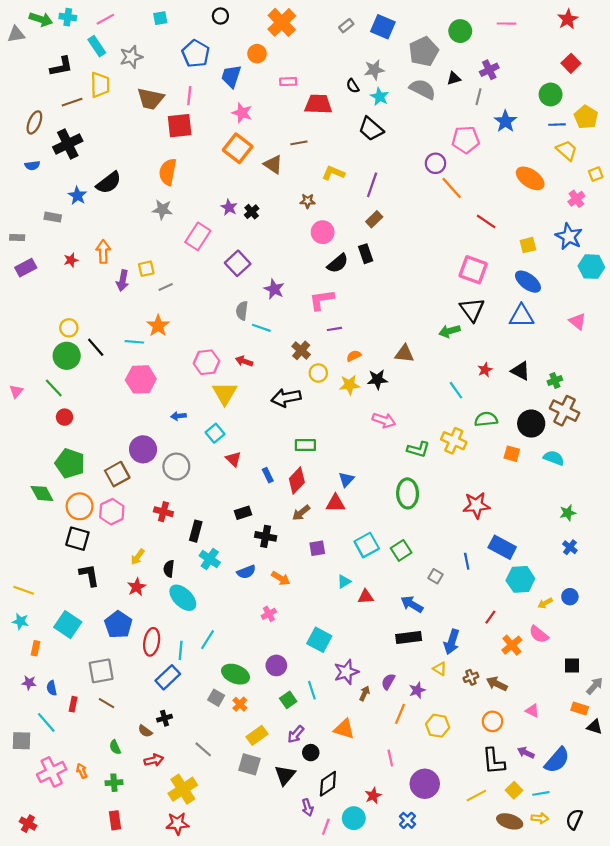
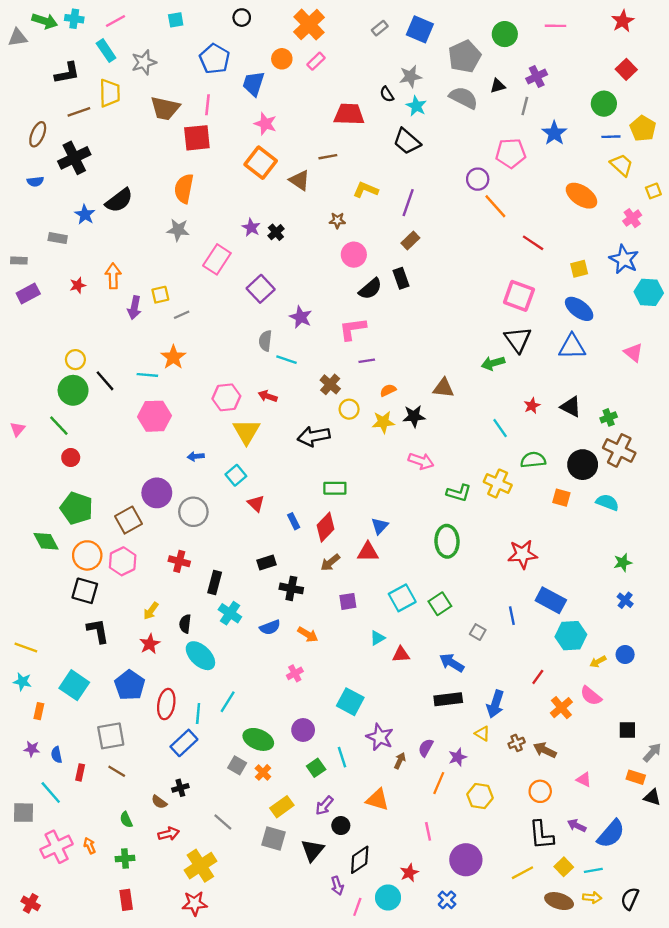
pink rectangle: (288, 82) -> (316, 61), moved, turned -42
purple star: (346, 672) -> (380, 737), turned -30

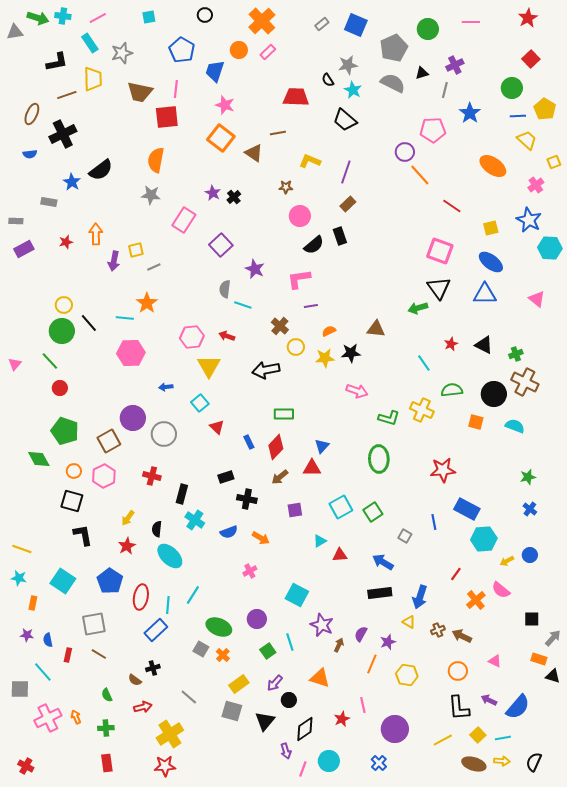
orange circle: (87, 555) -> (74, 471), size x0.6
red star: (409, 873) -> (342, 719), moved

